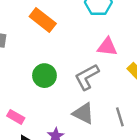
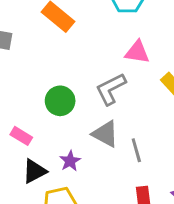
green circle: (44, 76) -> (60, 101), moved
gray line: (120, 117) -> (136, 150), moved

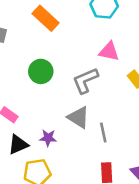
green circle: (60, 101) -> (41, 71), moved
purple star: (70, 161) -> (48, 138), turned 30

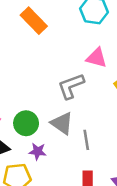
green circle: (41, 71) -> (26, 123), moved
purple star: (48, 138) -> (38, 151), moved

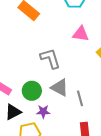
gray L-shape: (71, 86) -> (50, 58), moved, turned 100

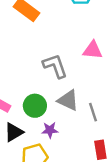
pink triangle: (81, 34) -> (93, 50), moved

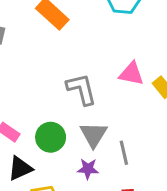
gray triangle: (68, 100) -> (93, 135), turned 30
purple star: (50, 130) -> (88, 169), moved

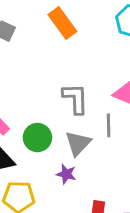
gray line: (124, 153) -> (109, 125), moved

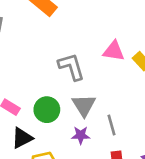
gray line: (109, 125) -> (112, 125), moved

